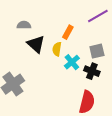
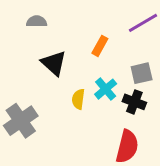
gray semicircle: (24, 25) -> (37, 21), moved
yellow semicircle: (57, 49) -> (78, 99), moved

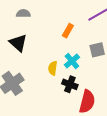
black triangle: (54, 63) -> (18, 43), moved
black cross: (134, 102) -> (70, 84), moved

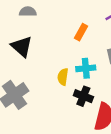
cyan cross: (72, 61) -> (86, 68), turned 35

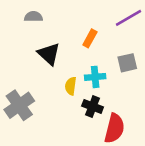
black triangle: (22, 47) -> (49, 54), moved

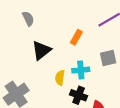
gray semicircle: (33, 17) -> (28, 19), turned 64
black triangle: (49, 54) -> (41, 50), turned 40

